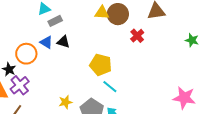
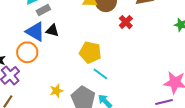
blue triangle: (46, 42) -> (35, 32), size x1.5
orange circle: (26, 54) -> (27, 52), moved

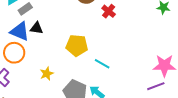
cyan line: (100, 74) -> (102, 64), moved
yellow star: (56, 91) -> (47, 74), moved

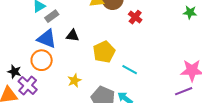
black triangle: (37, 28) -> (73, 35), moved
yellow pentagon: (77, 45) -> (104, 52), turned -30

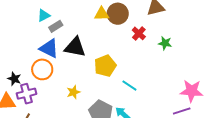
green star: (190, 12) -> (165, 43), moved
black triangle: (73, 35) -> (75, 47), size x1.6
purple cross: (28, 85) -> (26, 94), turned 30

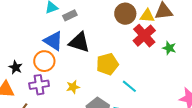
yellow triangle: (102, 14) -> (147, 16), moved
gray rectangle: (56, 26) -> (70, 15), moved
red cross: (139, 33) -> (144, 36), size x1.6
purple cross: (26, 94) -> (39, 85), moved

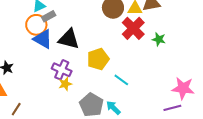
gray rectangle: (70, 15) -> (49, 16), moved
orange circle: (44, 61) -> (36, 25), moved
purple cross: (39, 85) -> (62, 70), moved, turned 36

